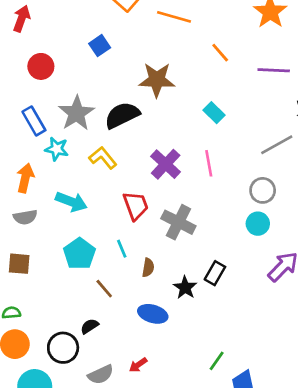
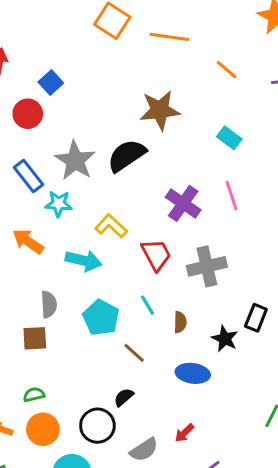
blue square: (100, 46) -> (51, 82), moved
yellow L-shape: (103, 158) -> (111, 226), moved
orange arrow: (25, 178) -> (28, 241), turned -60
gray semicircle: (25, 217) -> (49, 304), moved, turned -75
gray cross: (178, 222) -> (207, 266), turned -32

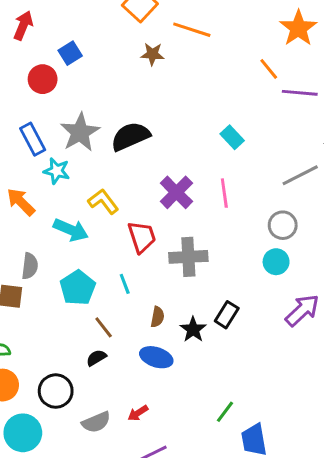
orange line: (227, 70) -> (269, 69), moved
brown star: (160, 110) -> (152, 54), moved, size x0.6
brown semicircle: (180, 322) -> (157, 317), moved
black semicircle: (124, 397) -> (96, 358), moved

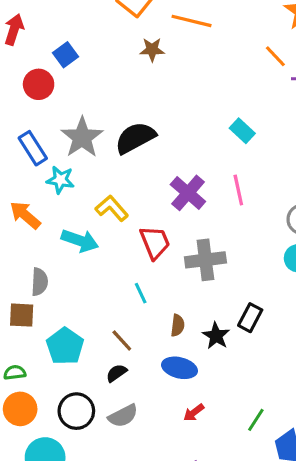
cyan pentagon: (78, 288) -> (65, 346), moved
red arrow: (138, 413) -> (194, 413), moved
gray semicircle: (96, 422) -> (123, 416), moved

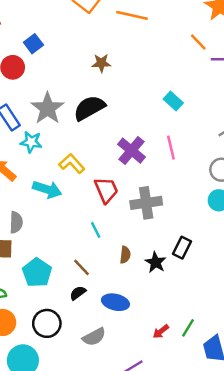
brown star: (152, 50) -> (101, 63), moved
blue ellipse: (179, 368) -> (115, 302), moved
red arrow: (194, 413) -> (161, 331), moved
gray semicircle: (123, 416) -> (94, 337), moved

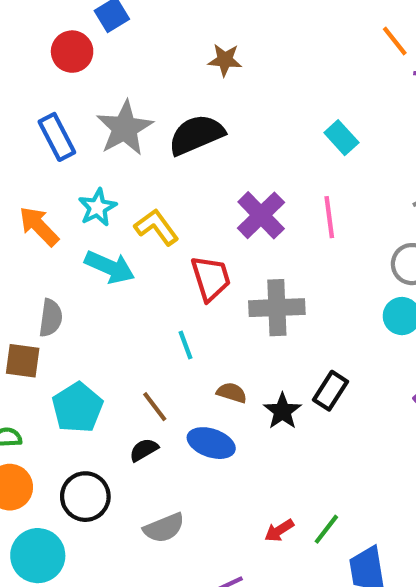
cyan star: (31, 142) -> (97, 207), moved, turned 30
brown semicircle: (125, 255) -> (232, 393), turned -84
blue ellipse: (115, 302) -> (211, 443), moved

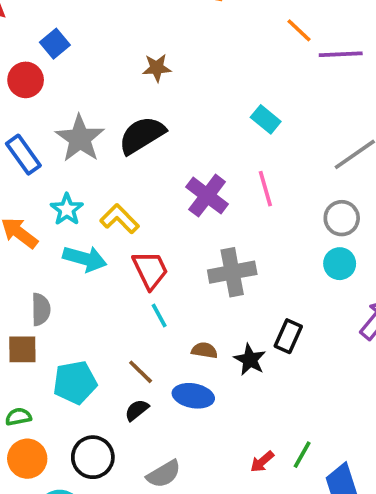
red trapezoid: (211, 278) -> (150, 270), moved
cyan pentagon: (78, 408) -> (75, 382), turned 30

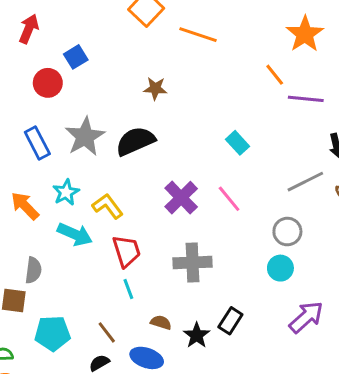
pink line: (265, 189) -> (229, 199), turned -32

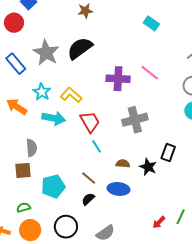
cyan rectangle: (237, 143) -> (151, 23), moved
purple cross: (181, 198) -> (118, 79), turned -30

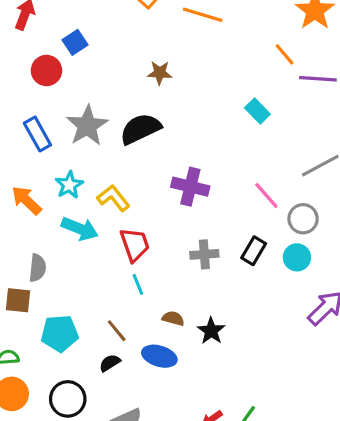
pink line: (150, 73) -> (266, 196), moved
gray cross: (135, 120) -> (204, 254), size x0.7
black rectangle: (168, 153) -> (254, 251), moved

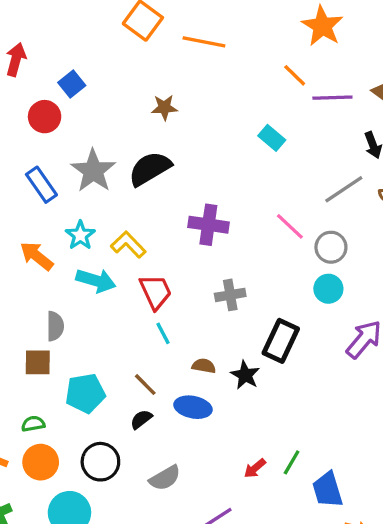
black rectangle: (254, 251) -> (281, 341), moved, size x1.4

